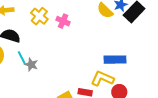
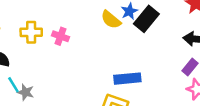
yellow cross: (39, 16) -> (31, 32), turned -36

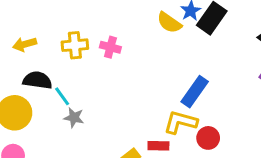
blue rectangle: (127, 79) -> (195, 92), turned -45
cyan line: (13, 85) -> (62, 96), moved

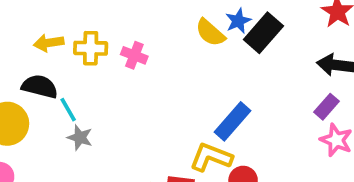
yellow arrow: (25, 44) -> (49, 43), moved

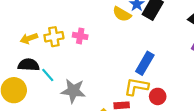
gray star: (80, 138) -> (73, 91), moved, size x1.6

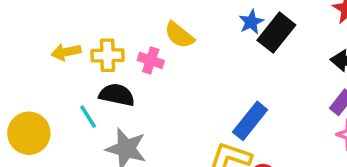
yellow semicircle: (122, 14) -> (179, 35), moved
black semicircle: (29, 65) -> (117, 95), moved

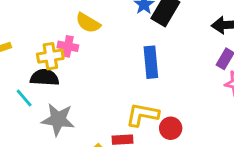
yellow cross: (107, 55) -> (50, 56), moved
blue rectangle: (250, 121) -> (151, 62), moved, turned -36

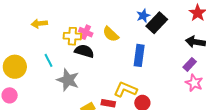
yellow semicircle: (88, 23) -> (111, 34), moved
black semicircle: (45, 78) -> (84, 51), moved

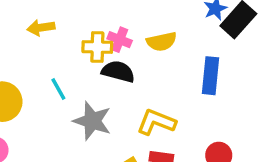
yellow semicircle: (111, 34) -> (162, 42), turned -54
yellow L-shape: (125, 89) -> (156, 122), moved

